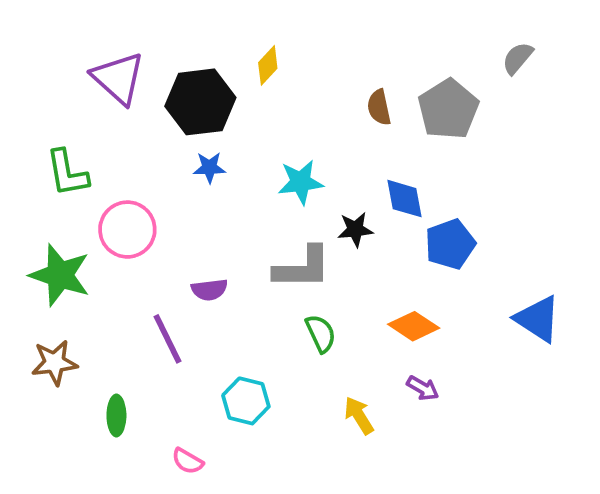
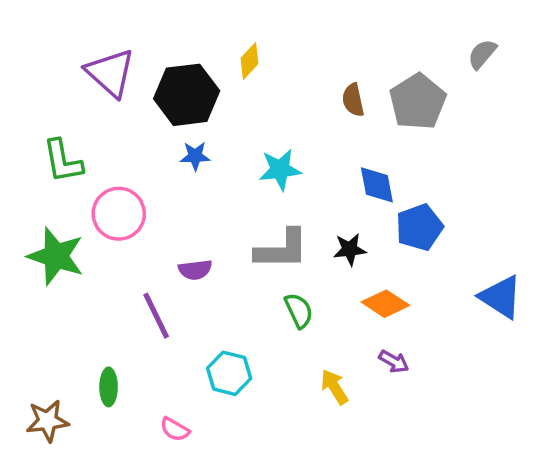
black star: (355, 230) -> (350, 249), moved
brown star: (54, 363) -> (47, 421), moved

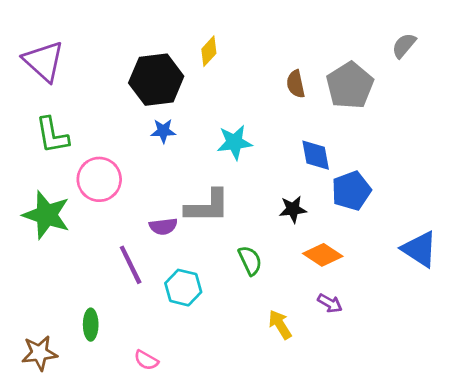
purple triangle: (110, 73) -> (44, 61), moved
gray L-shape: (282, 249) -> (207, 206), moved
cyan hexagon: (229, 373) -> (183, 288), moved

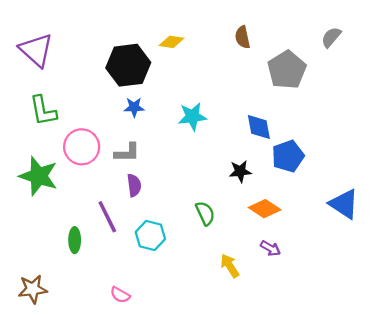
yellow diamond: (209, 51) -> (171, 42), turned 55
brown semicircle: (296, 84) -> (243, 37), moved
gray L-shape: (207, 206) -> (127, 153), moved, size x0.7
purple semicircle: (163, 226) -> (134, 185), turned -90
green ellipse: (91, 325) -> (75, 240), moved

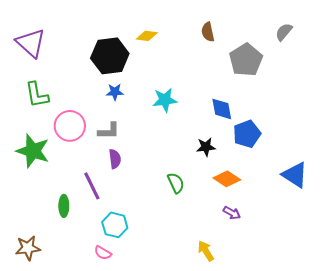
cyan hexagon: (150, 235) -> (115, 225), moved
yellow arrow: (230, 266) -> (206, 251), moved

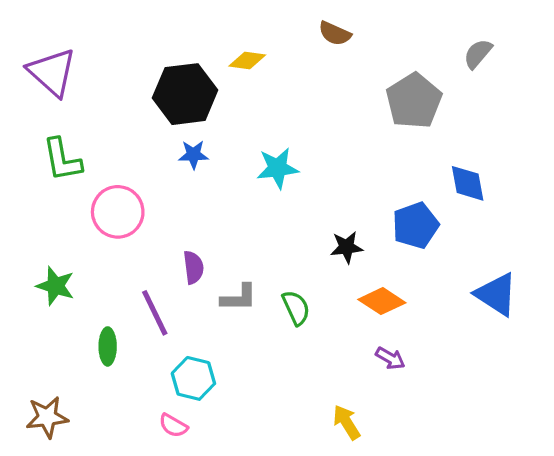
brown semicircle: (208, 32) -> (335, 34), moved, turned -54
blue diamond: (222, 109) -> (468, 183), moved
gray L-shape: (109, 131) -> (239, 298), moved
green star: (33, 151) -> (55, 286), moved, size x0.7

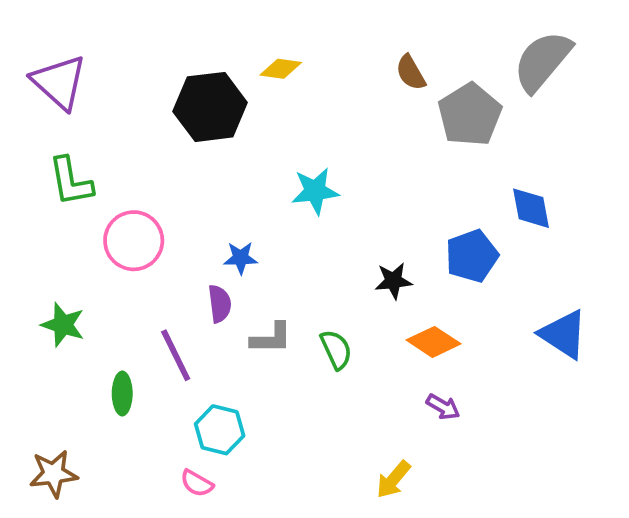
brown semicircle: (335, 34) -> (411, 73), moved, turned 36
gray semicircle: (478, 54) -> (542, 61), size x1.8
blue star: (193, 155) -> (241, 258), moved
yellow arrow: (347, 422) -> (393, 479), turned -108

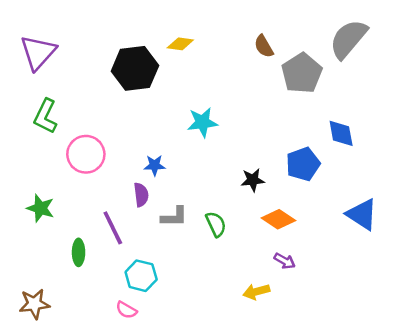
purple triangle: (59, 82) -> (38, 52), turned 30
green L-shape: (71, 181) -> (45, 116), turned 36
yellow arrow: (393, 479) -> (256, 292), moved, turned 35

